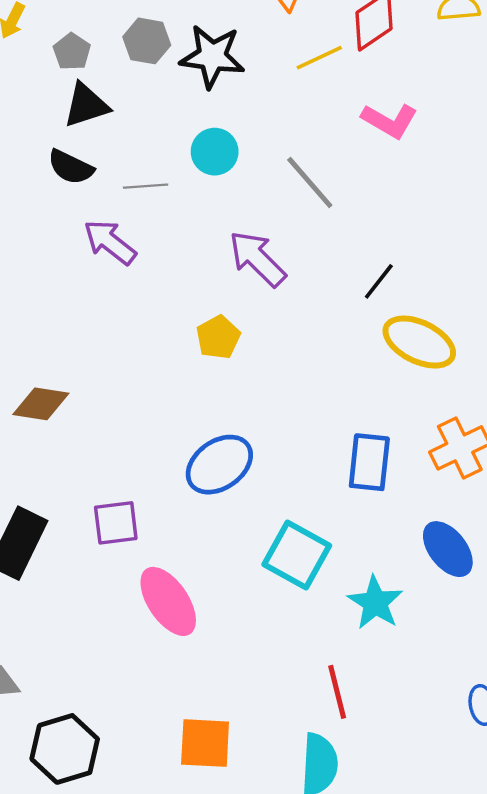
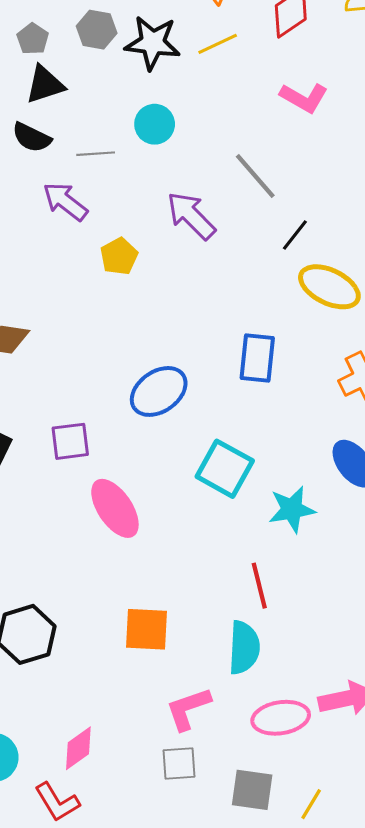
yellow line: (319, 58) -> (218, 44), moved
gray line: (310, 183) -> (255, 176), moved
yellow pentagon: (218, 337) -> (119, 256), moved
blue rectangle: (369, 462) -> (257, 358), moved
cyan star: (375, 603) -> (292, 509), turned 30

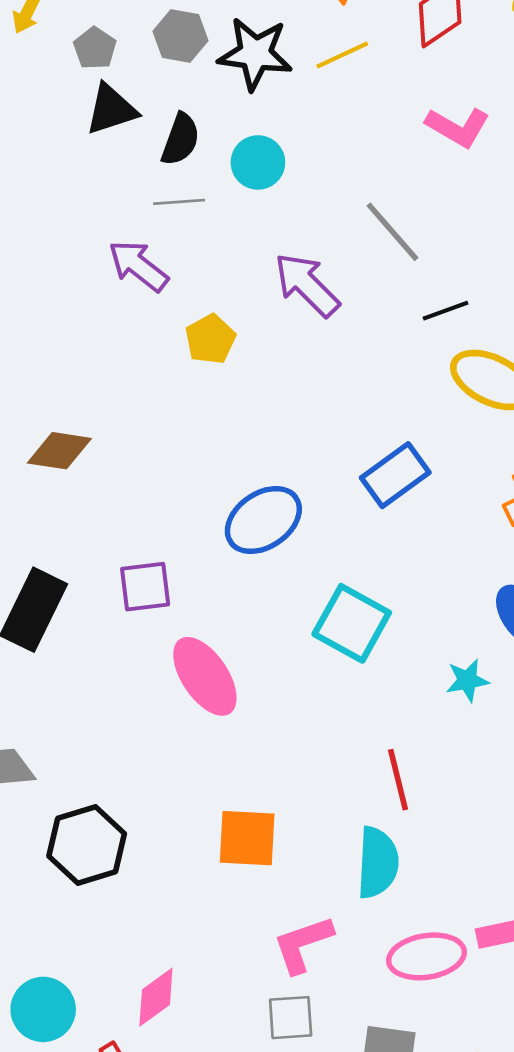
black semicircle: (32, 137) -> (180, 139), moved, turned -96
black line: (295, 235) -> (446, 311), turned 32
blue rectangle: (257, 358) -> (395, 475), turned 48
cyan star: (292, 509) -> (467, 680), moved, size x0.7

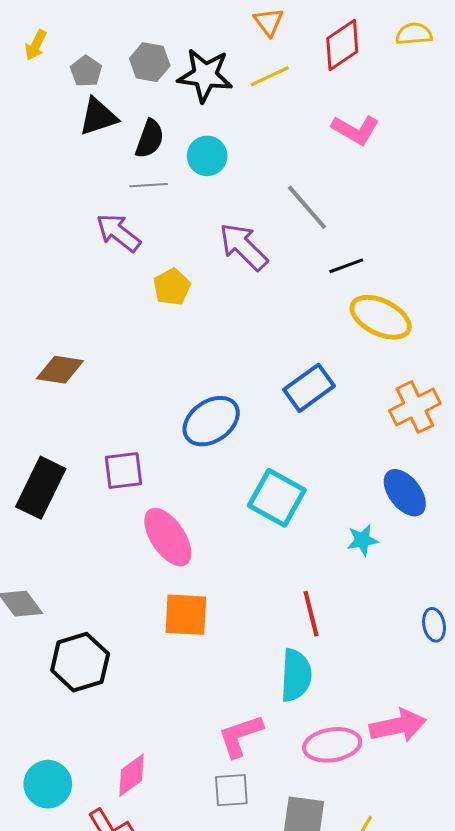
orange square: (247, 838) -> (186, 615), moved

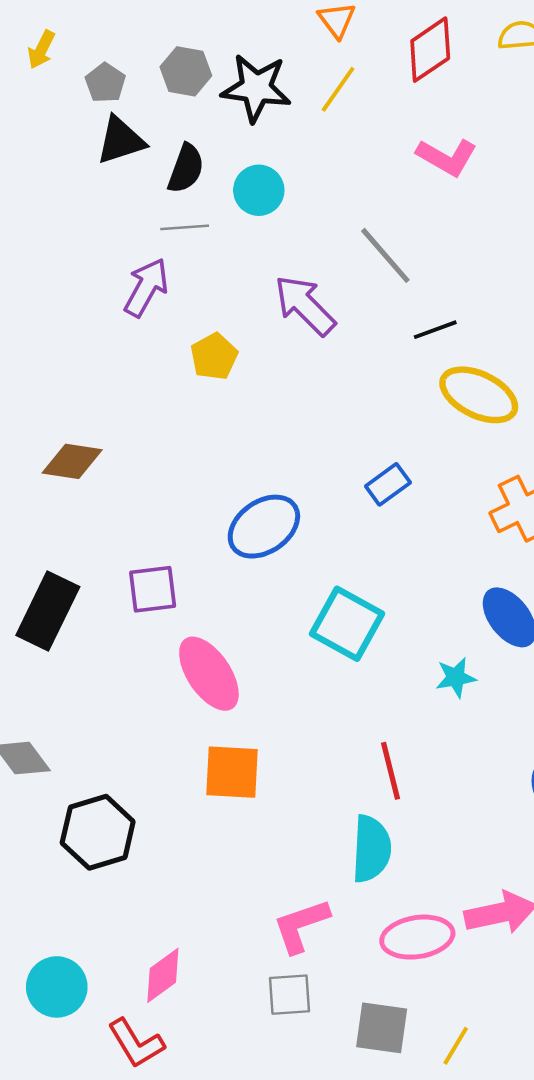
yellow line: (270, 76) -> (338, 89), turned -30
purple arrow: (118, 233) -> (146, 287), turned 81
blue rectangle: (309, 388) -> (388, 484), size x0.7

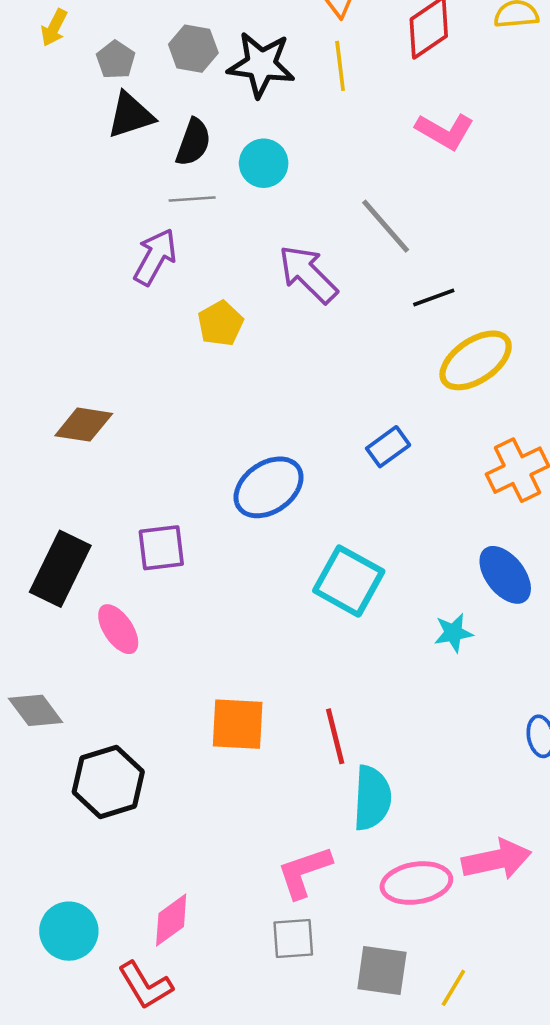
yellow line: (338, 89) -> (340, 66), turned -42
yellow ellipse: (479, 395) -> (476, 360), turned -60
pink ellipse: (209, 674) -> (118, 629), moved, size x0.7
red line: (391, 771) -> (335, 736), moved

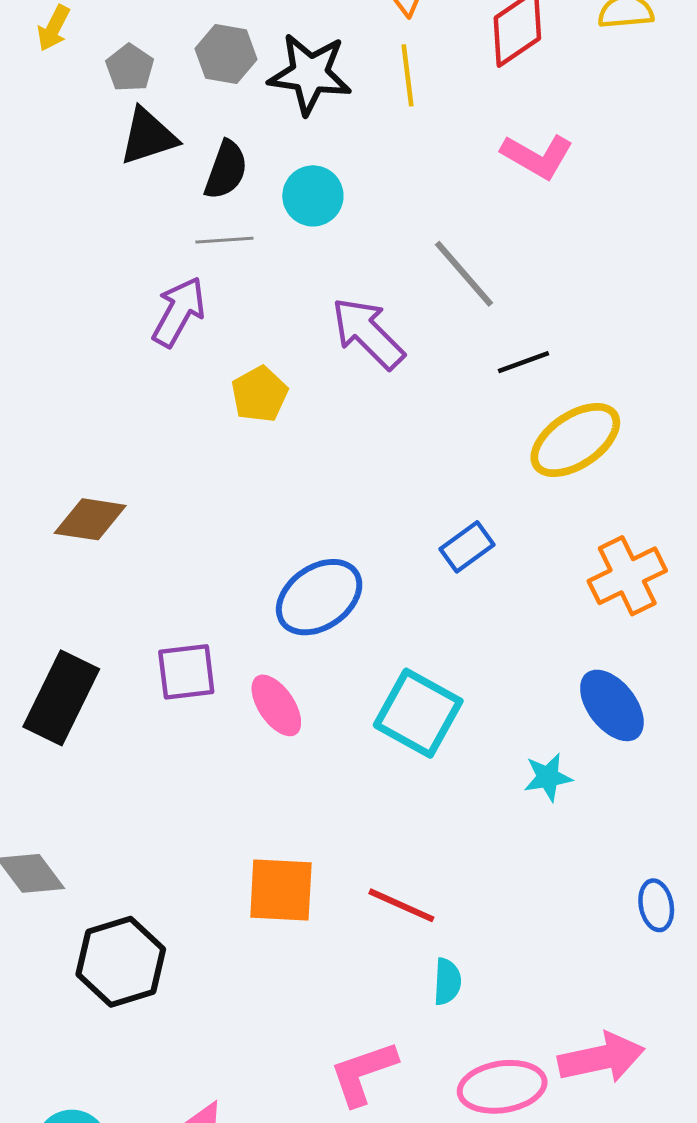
pink ellipse: (118, 629) -> (276, 705), moved
red line: (335, 736) -> (401, 905), turned -52
cyan semicircle: (372, 798) -> (447, 982), size x0.6

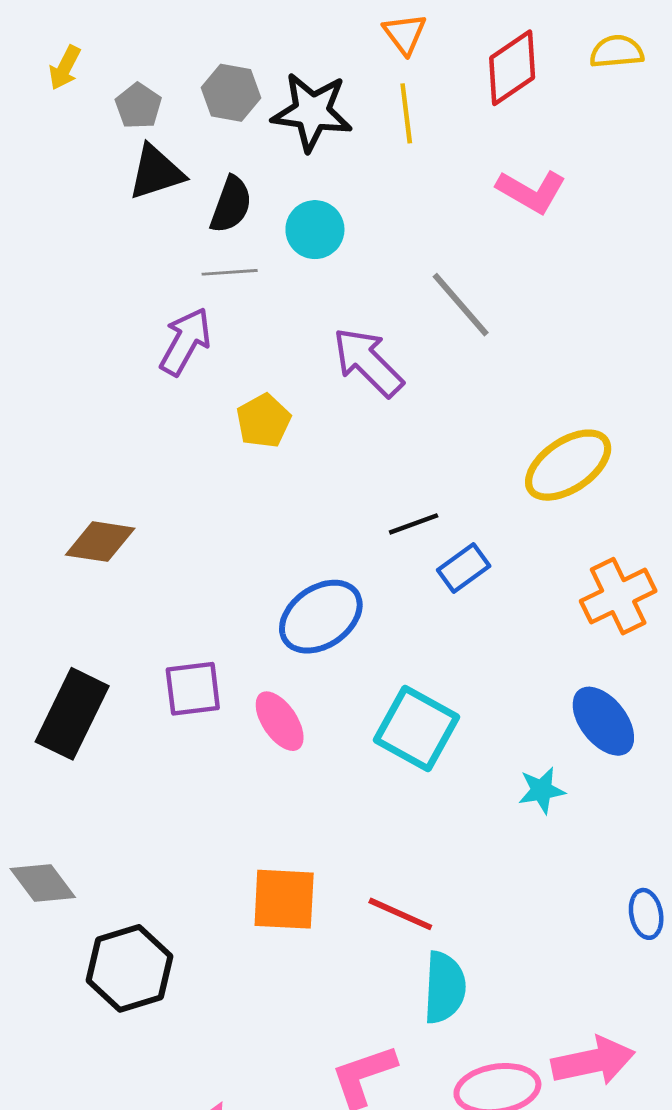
black line: (523, 362) -> (414, 524), moved
cyan semicircle: (447, 982) -> (444, 988), size x1.6

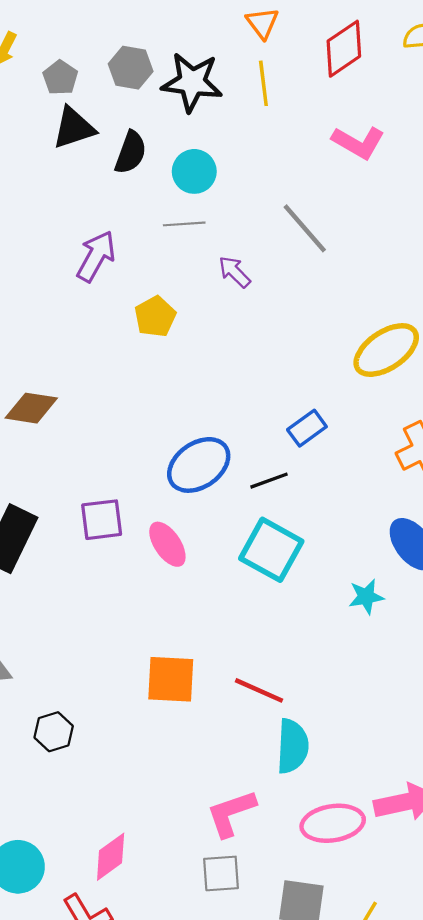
gray line: (230, 272) -> (184, 224), moved
purple arrow: (368, 362) -> (234, 272), size x0.6
black line: (414, 524) -> (269, 481), moved
black hexagon: (130, 968) -> (54, 732), size x0.6

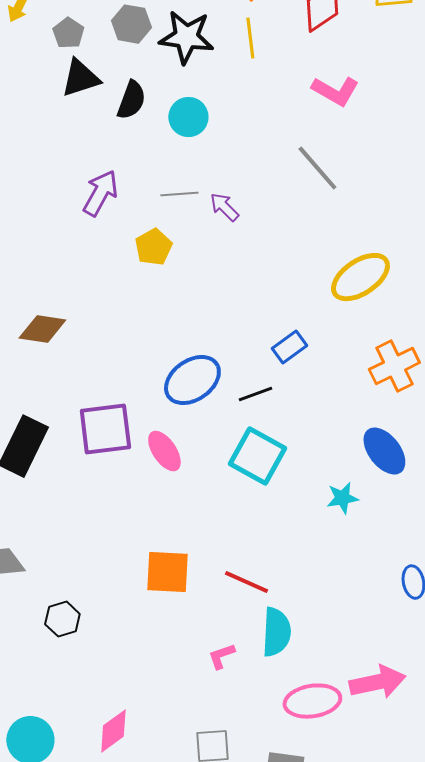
gray line: (184, 224) -> (179, 194), moved
gray line: (305, 228) -> (317, 168), moved
purple square: (102, 520) -> (105, 429), size x1.4
pink L-shape: (231, 813) -> (221, 656), moved, size x0.6

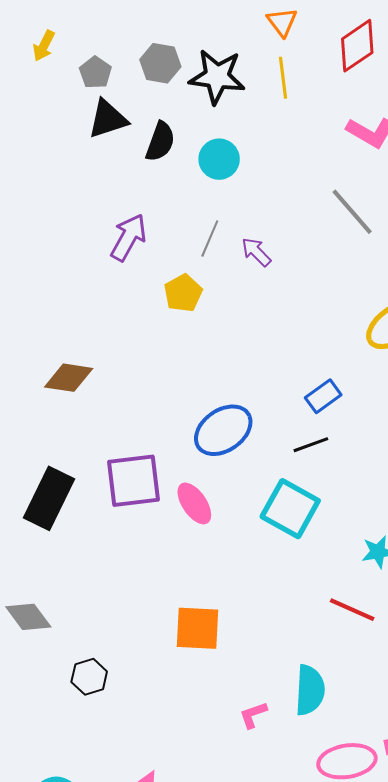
gray line: (179, 194) -> (210, 239), turned -63
black line: (255, 394) -> (311, 445), moved
red line: (246, 582) -> (352, 610), moved

